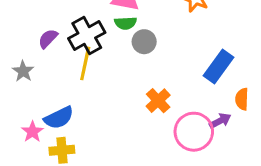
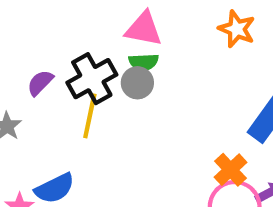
gray circle: (144, 42) -> (137, 83), moved
orange cross: (158, 101) -> (231, 170), moved

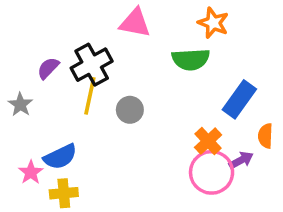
green semicircle: (144, 62) -> (191, 59), moved, size x1.5
gray circle: (137, 83) -> (130, 110), moved

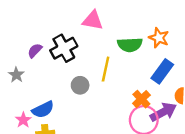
orange star: (213, 23) -> (159, 38), moved
yellow line: (90, 96) -> (106, 69), moved
gray circle: (130, 110) -> (80, 85), moved
purple arrow: (241, 160) -> (163, 112), size x1.6

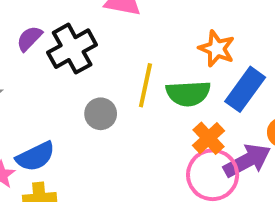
orange star: (159, 38) -> (217, 49), moved
green semicircle: (130, 45) -> (188, 93), moved
purple semicircle: (35, 51) -> (29, 38), moved

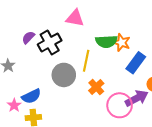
green semicircle: (188, 93) -> (106, 41), moved
gray circle: (101, 114) -> (64, 75), size x1.5
orange cross: (209, 138) -> (96, 87), moved

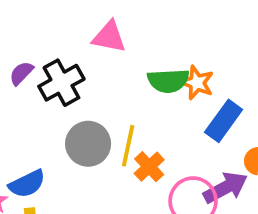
yellow line: (86, 61) -> (128, 146), moved

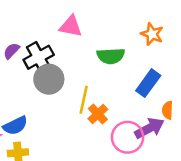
orange star: (197, 83) -> (152, 34), moved
gray circle: (88, 144) -> (49, 79), moved

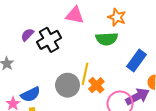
orange star: (152, 34) -> (117, 17), moved
gray circle: (49, 79) -> (68, 85), moved

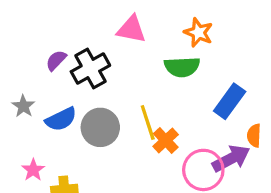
yellow line: (85, 74) -> (148, 122), turned -30
gray circle: (68, 85) -> (100, 127), moved
blue semicircle: (30, 94) -> (61, 119), moved

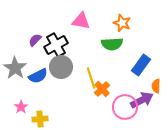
gray star: (23, 106) -> (15, 68), size x1.6
gray circle: (100, 127) -> (61, 67), moved

